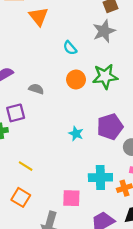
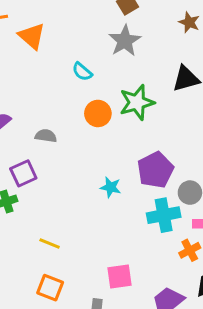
cyan cross: (100, 177) -> (164, 215), moved

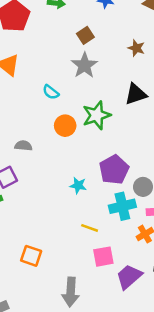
yellow line: (50, 243) -> (90, 228), moved
pink square: (120, 277) -> (103, 257), moved
orange square: (50, 288) -> (31, 256), moved

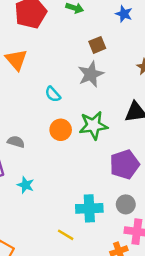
purple pentagon: (114, 170) -> (125, 164), moved
cyan star: (78, 185) -> (26, 185), moved
cyan cross: (122, 206) -> (89, 208), moved

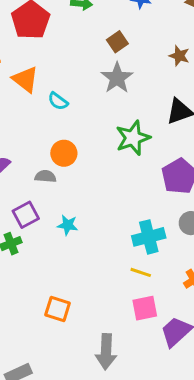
cyan semicircle: (53, 94) -> (58, 101), moved
orange circle: (61, 130) -> (64, 153), moved
yellow line: (66, 235) -> (141, 272), moved

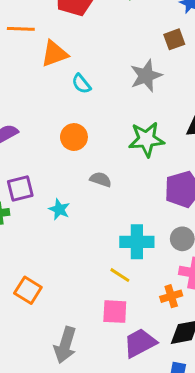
brown square: (117, 42) -> (174, 39), moved
orange triangle: (25, 79) -> (55, 54), turned 48
gray semicircle: (45, 176) -> (101, 179), moved

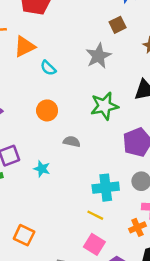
pink square: (115, 312) -> (94, 244), turned 35

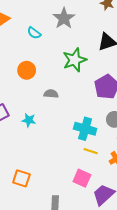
cyan semicircle: (48, 68) -> (34, 33), moved
cyan cross: (106, 188) -> (85, 129), turned 30
yellow line: (95, 215) -> (91, 151), moved

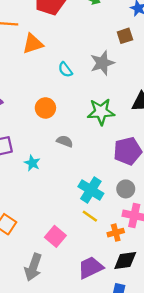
pink square: (82, 178) -> (55, 236), moved

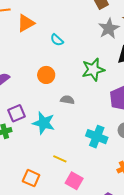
gray star: (102, 63) -> (109, 28), moved
cyan star: (32, 163) -> (44, 123), size x1.6
yellow line: (90, 216) -> (60, 159), moved

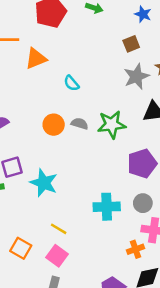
gray semicircle: (67, 100) -> (80, 124), moved
cyan cross: (97, 137) -> (107, 207), turned -30
pink square: (74, 181) -> (57, 256), moved

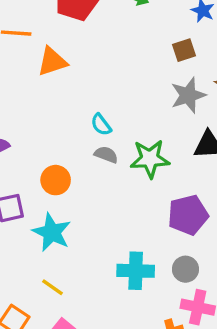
cyan semicircle: (71, 83) -> (101, 125), moved
orange circle: (54, 125) -> (56, 180), moved
yellow line: (59, 229) -> (52, 287), moved

